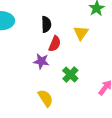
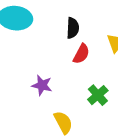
purple star: (41, 61) -> (42, 85), moved

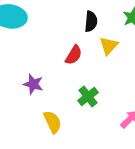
black semicircle: (73, 28) -> (91, 21), moved

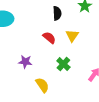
yellow triangle: (109, 46) -> (72, 36), moved
red semicircle: (74, 55) -> (49, 38), turned -72

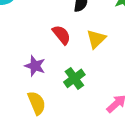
purple star: (25, 62) -> (35, 66), moved

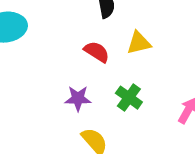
yellow triangle: (96, 39) -> (139, 43), turned 50

